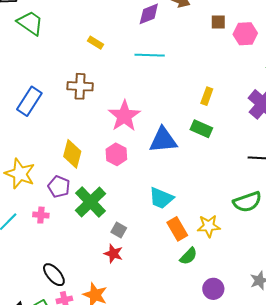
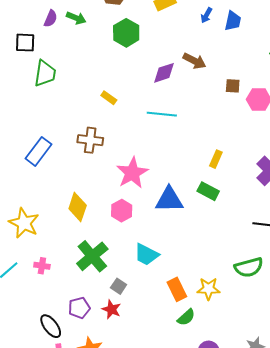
green trapezoid: (30, 23) -> (45, 73), turned 60
purple pentagon: (59, 187) -> (79, 308), moved, turned 30
cyan trapezoid: (161, 198) -> (146, 255), moved

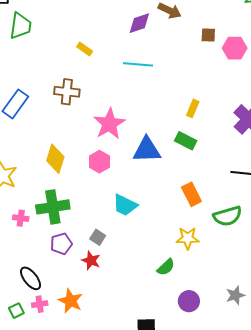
green cross: (92, 256) -> (53, 207), moved, turned 32
orange rectangle: (177, 289) -> (191, 194), moved
purple pentagon: (79, 308) -> (61, 244), moved

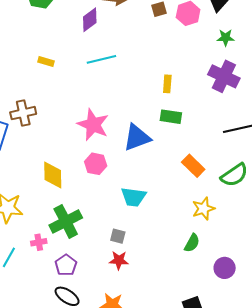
brown cross: (67, 92) -> (23, 113), moved
purple pentagon: (61, 244) -> (66, 265), moved

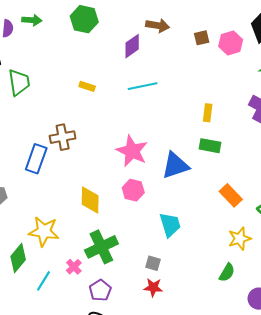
cyan trapezoid: (134, 197) -> (170, 225), turned -116
pink cross: (39, 242) -> (74, 267), turned -35

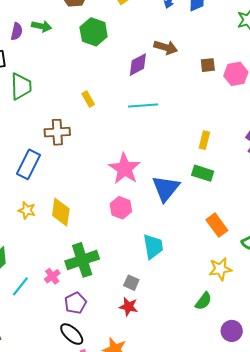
yellow rectangle: (87, 86) -> (88, 99), turned 35
brown cross: (63, 137) -> (57, 132), moved
blue triangle: (175, 165) -> (166, 188), turned -40
yellow diamond: (90, 200) -> (61, 212), moved
yellow star: (44, 231) -> (27, 210), moved, size x0.6

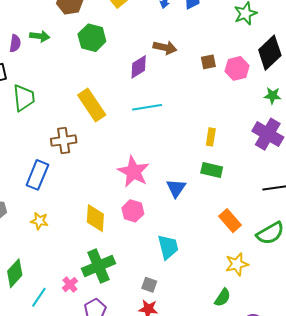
yellow rectangle: (88, 99) -> (92, 105), size x2.0
blue triangle: (166, 188) -> (176, 188), size x0.7
yellow diamond: (61, 212) -> (95, 218), moved

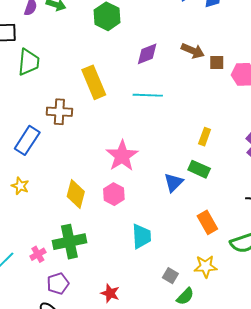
brown arrow: (165, 48) -> (193, 51), moved
blue triangle: (176, 188) -> (173, 182), moved
gray square: (149, 285) -> (170, 276), moved

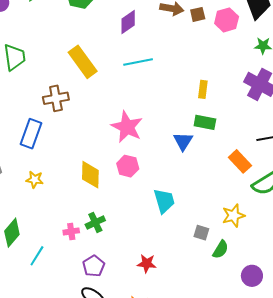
orange rectangle: (207, 222) -> (240, 161), moved
green cross: (69, 242) -> (95, 222), size x0.6
pink cross: (38, 254) -> (71, 231), moved, turned 35

